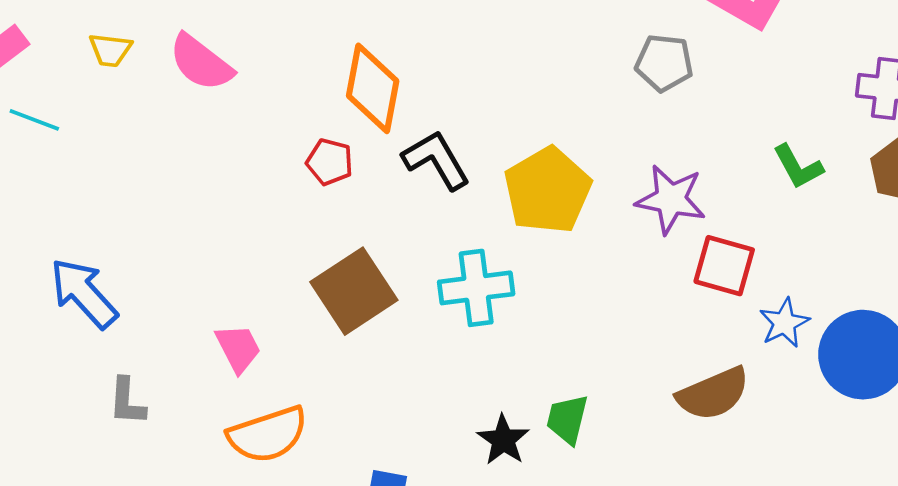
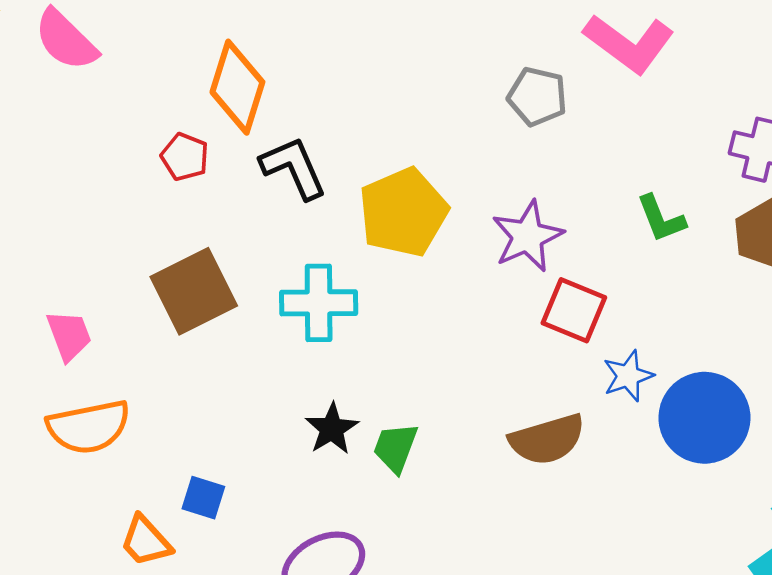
purple star: (671, 199) -> (528, 236), turned 30
black star: (503, 440) -> (332, 429), moved

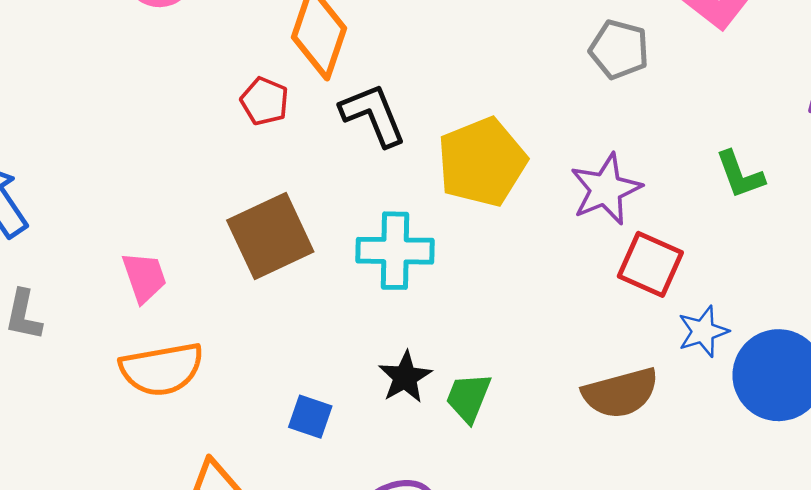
blue square: (203, 498) -> (310, 417), moved

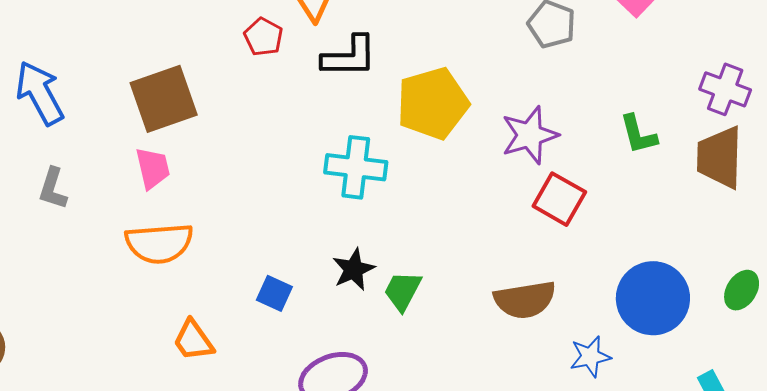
black L-shape: (373, 115) -> (349, 57), turned 106
brown square: (270, 236) -> (164, 99), moved
blue star: (703, 331) -> (590, 357), moved

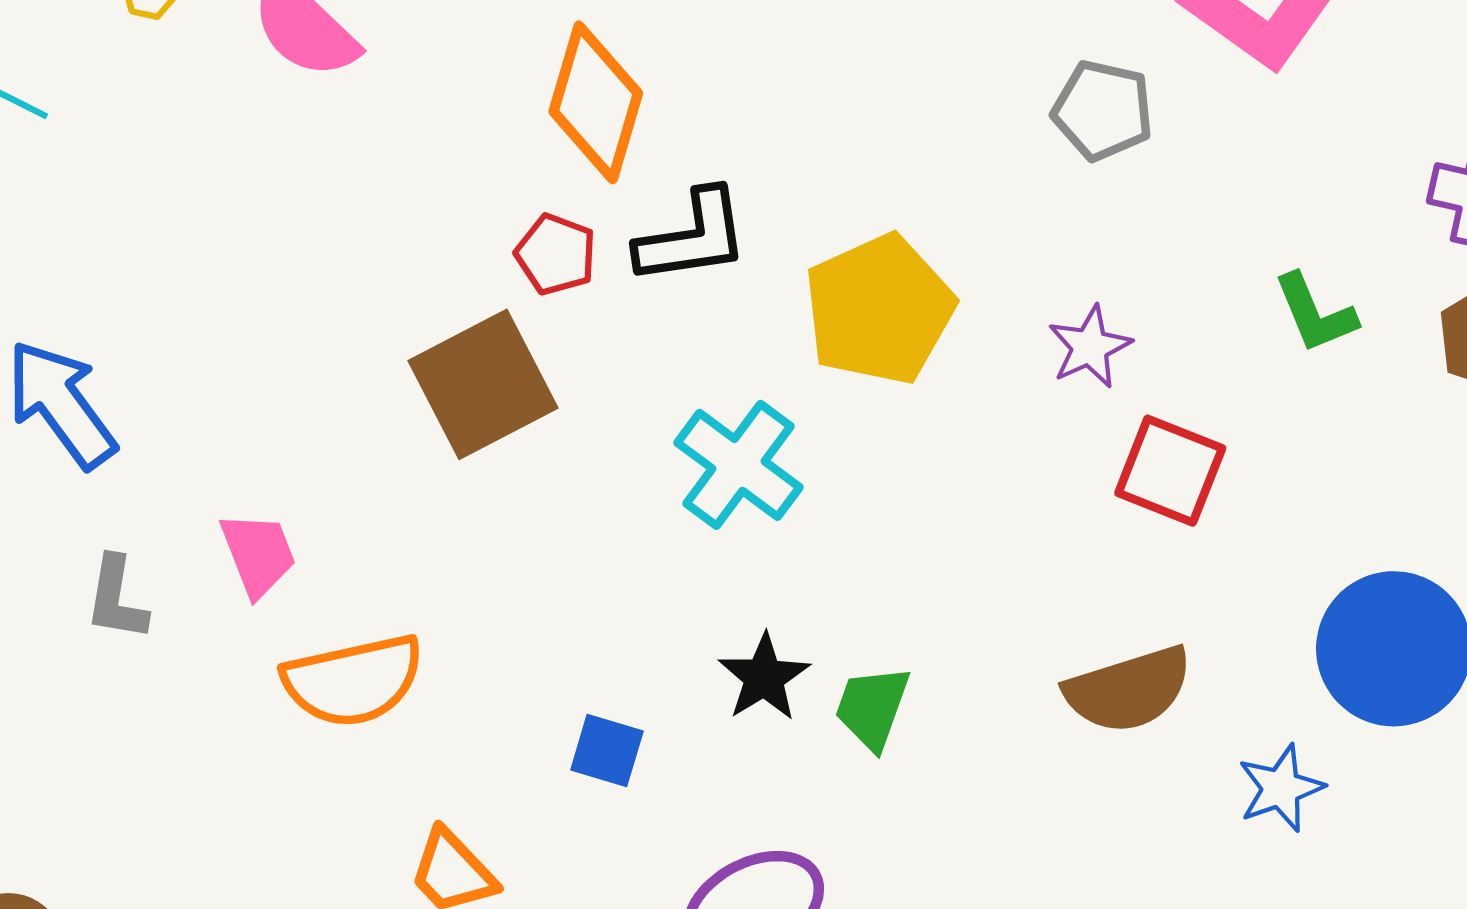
red pentagon: (263, 37) -> (556, 254), moved
brown square: (164, 99) -> (483, 384), moved
purple star: (530, 135) -> (1090, 347), size x0.7
cyan cross: (356, 167) -> (739, 465), turned 38
pink trapezoid: (153, 168) -> (258, 554), moved

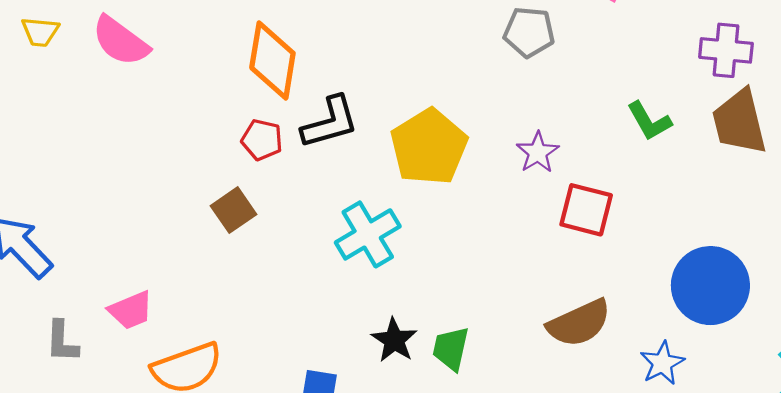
brown square: (483, 384) -> (233, 210), size x0.6
cyan cross: (739, 465) -> (368, 234), turned 30
pink trapezoid: (258, 554) -> (131, 310), turned 96

